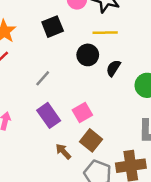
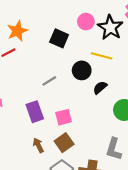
black square: (53, 27) -> (59, 38), turned 30
gray line: (43, 78) -> (49, 81), moved

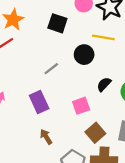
black semicircle: (100, 88) -> (104, 84), moved
pink square: (64, 117) -> (81, 106), moved
brown square: (64, 143) -> (95, 133), moved

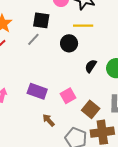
gray line: (51, 69) -> (33, 39), moved
purple rectangle: (39, 102) -> (37, 91), turned -36
pink square: (81, 106) -> (68, 96), moved

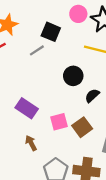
black circle: (69, 43) -> (73, 76), moved
brown square: (91, 109) -> (82, 127), moved

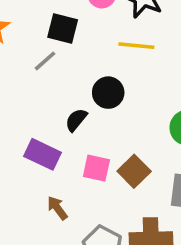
black semicircle: (92, 96) -> (76, 120), moved
pink square: (59, 122) -> (96, 168), turned 36

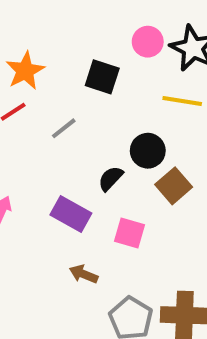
gray line: (45, 61) -> (64, 128), moved
brown square: (134, 171) -> (174, 186), moved
brown arrow: (57, 208) -> (84, 274), turned -35

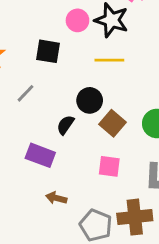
pink square: (129, 233) -> (109, 166), moved

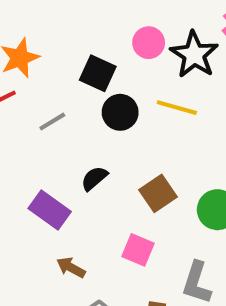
black circle: (90, 100) -> (120, 112), moved
brown arrow: (56, 198) -> (71, 267), moved

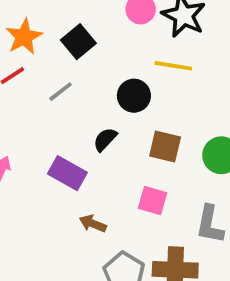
black square: (98, 73) -> (78, 42), moved, turned 32
black circle: (120, 112) -> (134, 96), moved
brown square: (158, 193) -> (165, 146), turned -36

